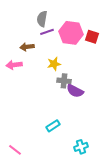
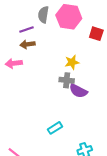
purple line: (47, 32) -> (26, 29), moved
pink hexagon: (71, 33) -> (69, 17), moved
yellow star: (54, 64) -> (72, 62), moved

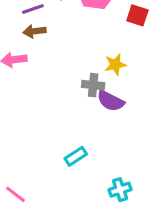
yellow star: (72, 62) -> (115, 64), moved

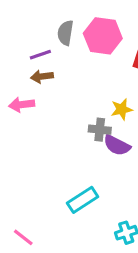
cyan rectangle: (76, 156) -> (83, 200), size x1.4

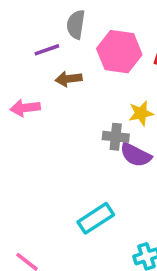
pink hexagon: (103, 36) -> (119, 52), moved
brown arrow: (42, 77) -> (69, 79), moved

